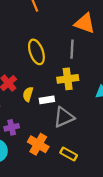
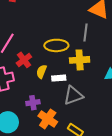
yellow ellipse: (36, 52) -> (56, 45), moved, turned -75
purple cross: (12, 127) -> (33, 103), moved

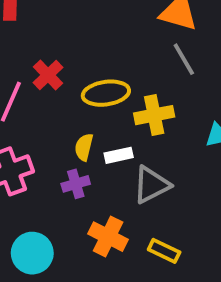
gray line: (86, 33) -> (184, 59), moved, turned -30
red cross: (24, 60) -> (48, 75), moved
purple cross: (33, 103) -> (76, 184), moved

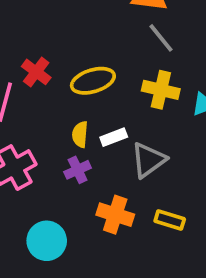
yellow cross: (154, 115) -> (161, 90), moved, turned 33

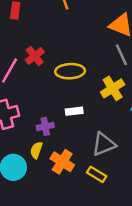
yellow cross: (161, 90) -> (113, 88), turned 30
yellow semicircle: (80, 134) -> (36, 150), moved
gray triangle: (148, 160) -> (104, 144), moved

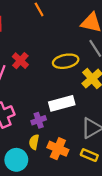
yellow ellipse: (70, 71) -> (66, 61), moved
white rectangle: (74, 111) -> (62, 103), size x1.6

